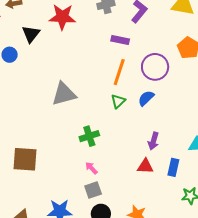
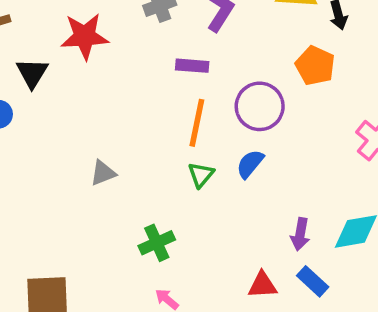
gray triangle: (64, 94) -> (103, 173), size x0.6
purple arrow: (153, 141) -> (300, 234), moved
blue rectangle: (173, 167) -> (313, 281), turned -54

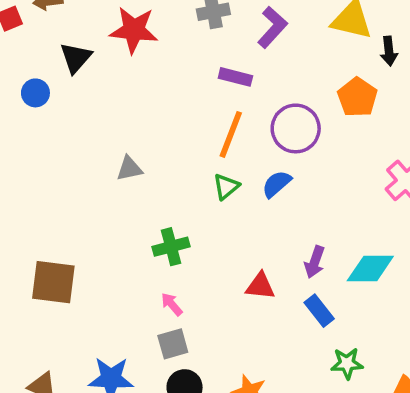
red triangle: (262, 285) -> (260, 286), moved

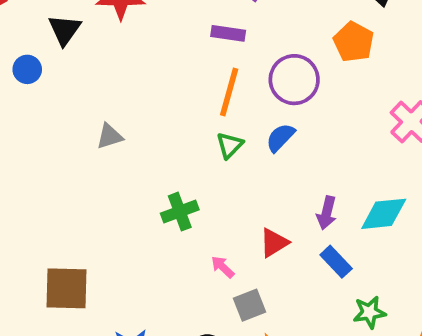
gray triangle: (129, 168) -> (110, 136), moved
brown square: (53, 282) -> (66, 288), moved
red triangle: (260, 286) -> (274, 243), turned -32
pink arrow: (172, 304) -> (223, 267), moved
gray square: (173, 344) -> (250, 305), moved

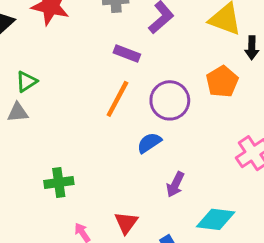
green triangle: (230, 145) -> (26, 82), moved
purple arrow: (327, 213) -> (175, 184), moved
red triangle: (274, 243) -> (126, 223), turned -35

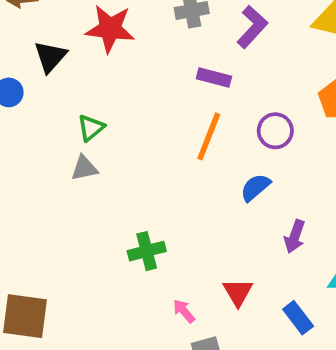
purple circle: (170, 100) -> (275, 131), size x0.7

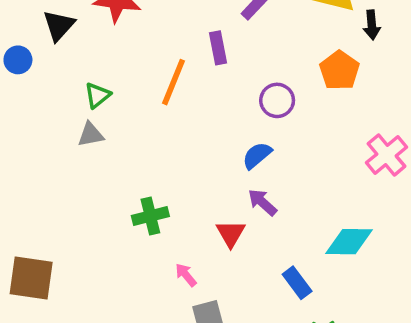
purple rectangle: (214, 78) -> (218, 48), turned 64
orange line: (209, 136) -> (174, 82), moved
purple arrow: (295, 236) -> (262, 202), moved, turned 112
red triangle: (238, 292) -> (231, 233), moved

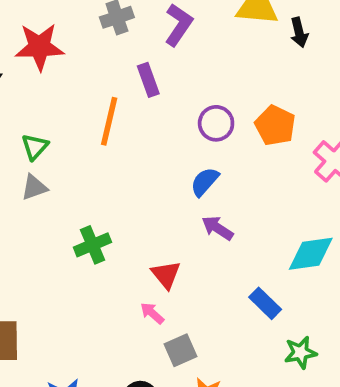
orange pentagon: (339, 70) -> (275, 125), moved
green cross: (150, 216) -> (93, 245), moved
red triangle: (231, 233) -> (166, 275), moved

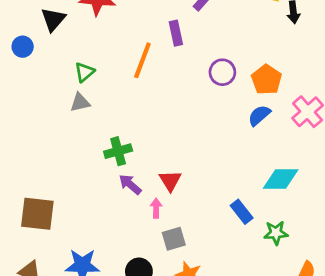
blue semicircle: (205, 182) -> (259, 115), moved
purple arrow: (217, 228) -> (130, 184), moved
pink arrow: (152, 313) -> (156, 208), turned 42
green star: (300, 353) -> (276, 233), moved

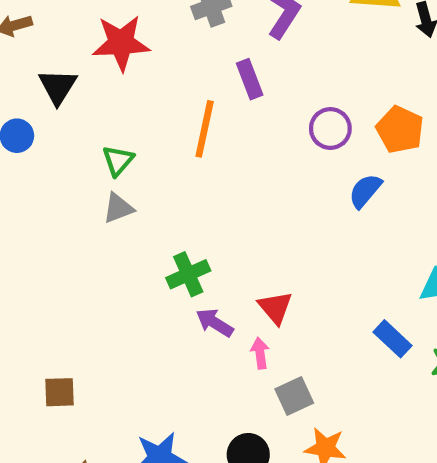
blue semicircle: (259, 115) -> (365, 191), moved
brown square: (37, 214) -> (59, 392), moved, size x0.6

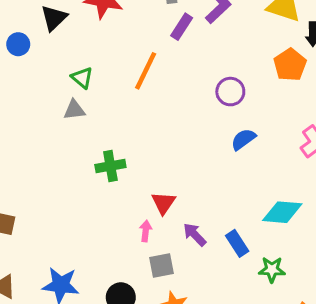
purple rectangle: (250, 79) -> (182, 27), moved, turned 40
orange pentagon: (400, 130) -> (290, 65), moved
green triangle: (118, 161) -> (82, 78), turned -45
purple arrow: (214, 323) -> (195, 235), moved

